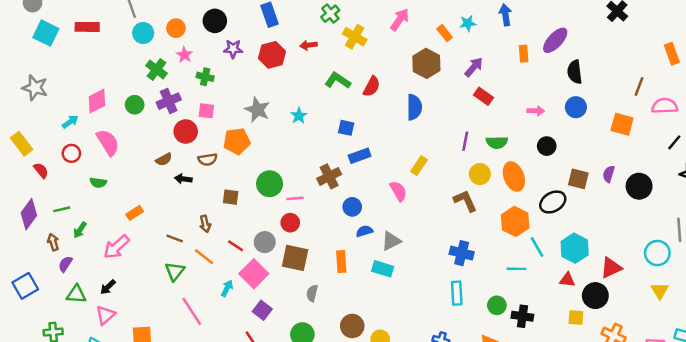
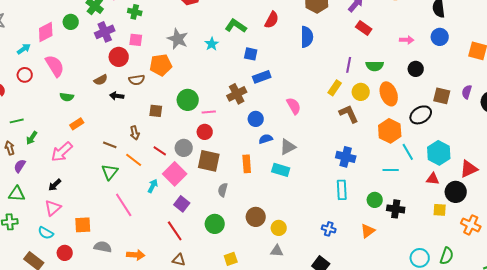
green L-shape: (338, 80) -> (236, 26), moved
green circle: (135, 105) -> (71, 22), moved
yellow rectangle: (419, 166) -> (335, 88), moved
green semicircle: (98, 183) -> (67, 97), moved
green triangle: (76, 294) -> (17, 194), moved

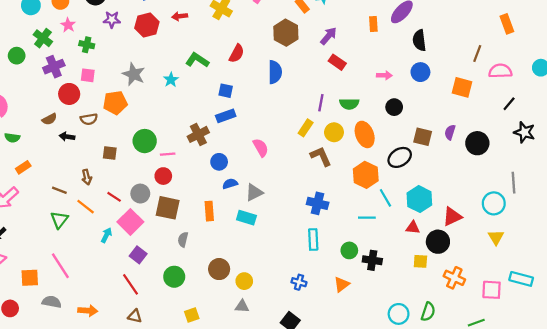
blue square: (251, 54) -> (226, 91), moved
pink line: (124, 205) -> (60, 266), moved

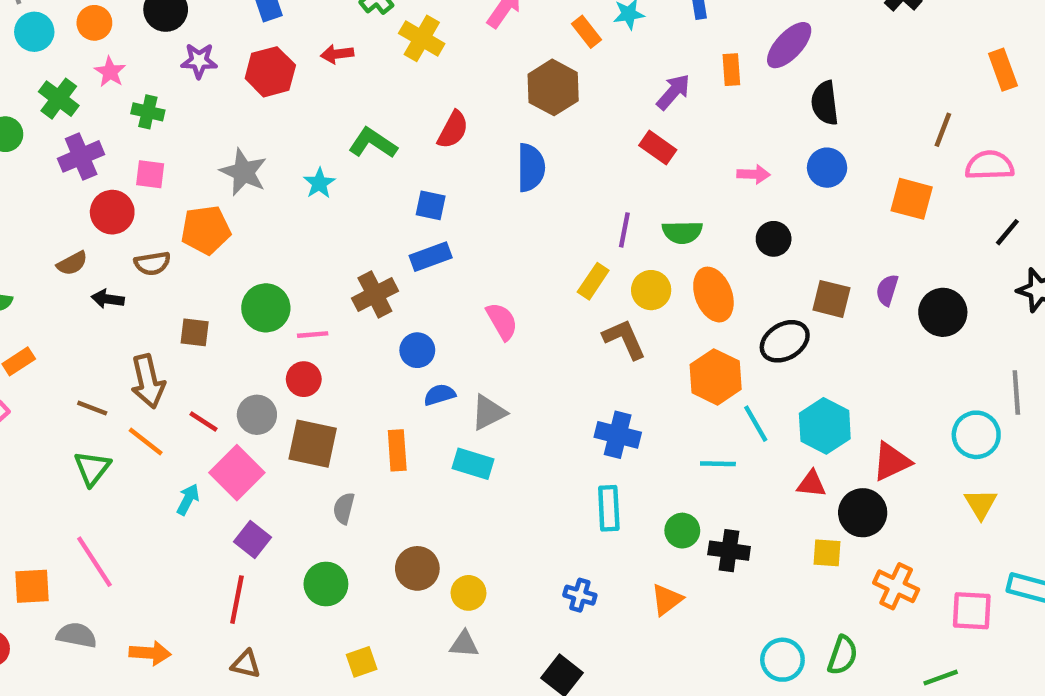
purple arrow: (329, 36) -> (673, 92), moved
brown arrow: (87, 177) -> (148, 381), size x1.6
red line: (130, 284) -> (237, 600), turned 45

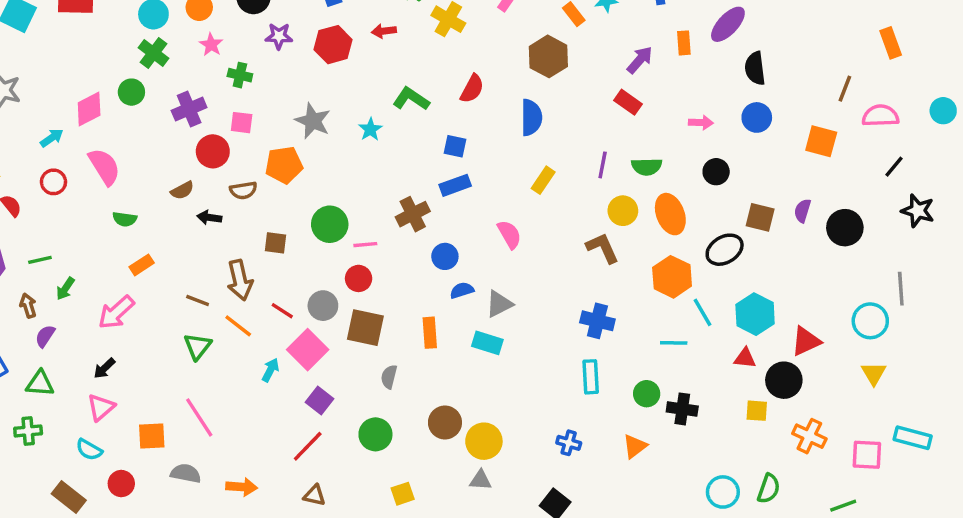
green cross: (59, 99) -> (153, 53), moved
yellow rectangle: (593, 281) -> (543, 180), moved
yellow circle: (469, 593) -> (484, 441), size x1.4
red line: (237, 600) -> (308, 446), turned 33

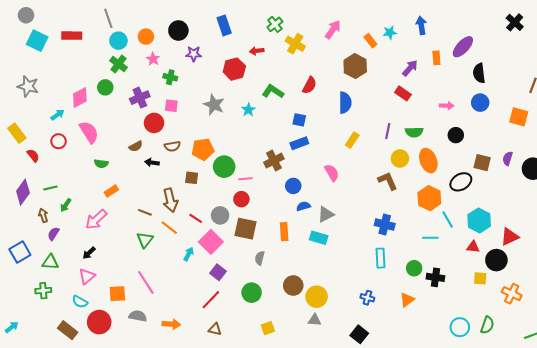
red hexagon: (333, 45) -> (234, 69), moved
orange pentagon: (284, 165) -> (203, 149), moved
red circle: (121, 484) -> (99, 322), size x1.5

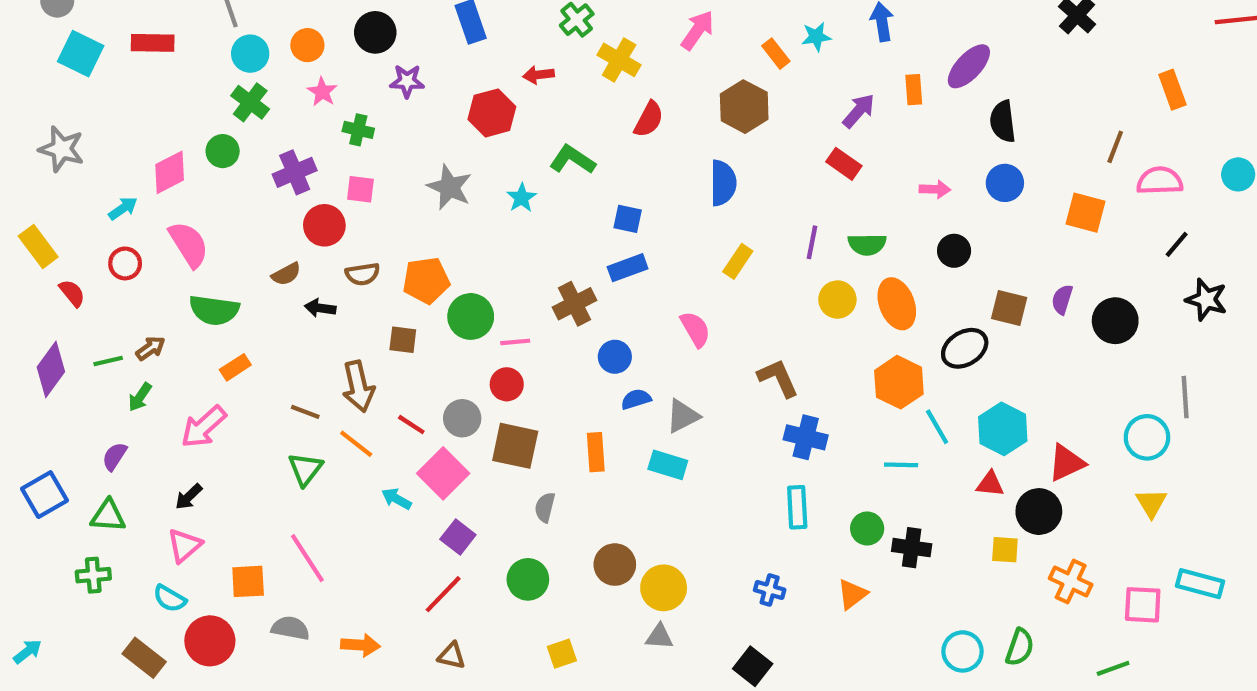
red semicircle: (309, 85) -> (649, 119), moved
green semicircle: (101, 164) -> (214, 310), size x1.6
brown L-shape: (388, 181) -> (778, 378), moved
brown arrow: (43, 215) -> (151, 348), moved, turned 72
cyan arrow: (189, 254) -> (396, 499), turned -88

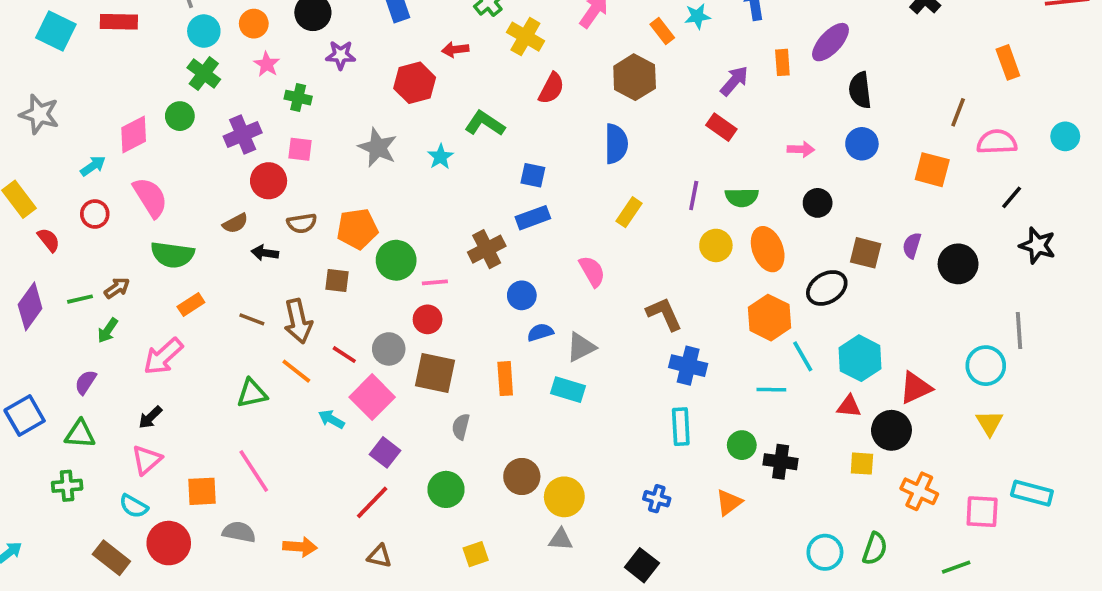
brown line: (305, 412) -> (252, 319), moved
green triangle: (305, 469) -> (252, 393), turned 40

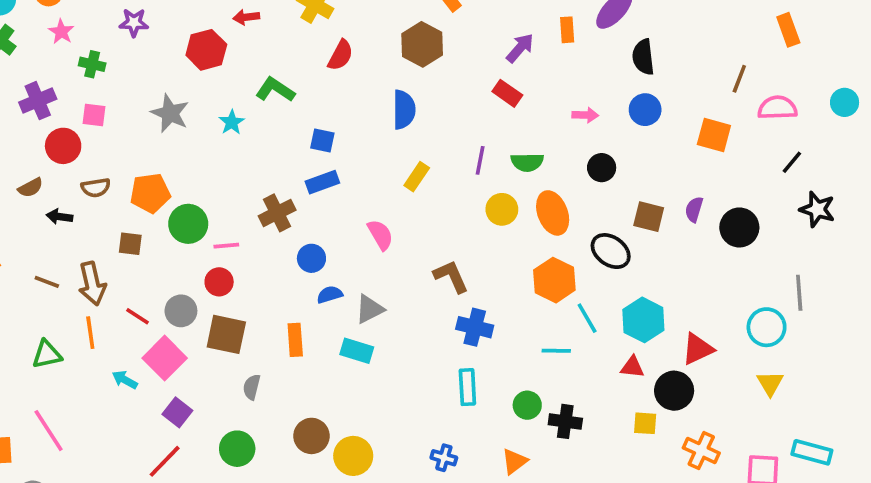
black ellipse: (827, 288) -> (611, 251), turned 66
orange line: (296, 371) -> (90, 333), turned 44

